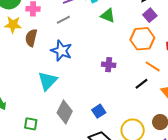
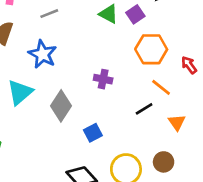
purple square: (150, 15) -> (135, 14), moved
blue square: (99, 111) -> (93, 133), moved
gray diamond: (65, 112) -> (61, 106), moved

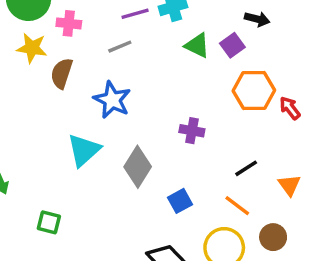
red arrow: (189, 65) -> (290, 108), moved
orange line: (161, 87) -> (237, 206), moved

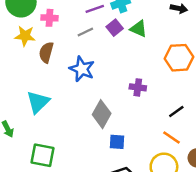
purple square: (232, 45) -> (115, 28), moved
cyan triangle: (84, 150) -> (38, 102), moved
blue square: (180, 201) -> (117, 142), moved, turned 35
green square: (49, 222) -> (43, 155), size x1.5

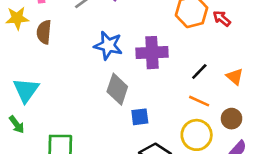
blue star: (82, 69) -> (108, 45), moved
purple cross: (138, 87) -> (152, 53), size x1.6
cyan triangle: (38, 102) -> (26, 90), moved

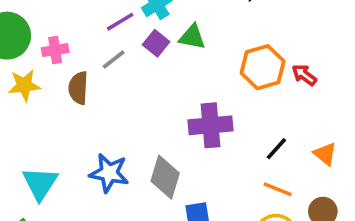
brown semicircle: (44, 32) -> (78, 88), moved
blue star: (108, 45) -> (109, 173), moved

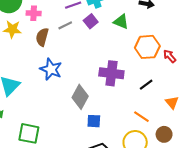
green triangle: (192, 37) -> (121, 22), moved
black line: (276, 149) -> (146, 85), moved
blue star: (109, 173) -> (51, 69), moved

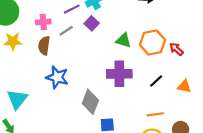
pink cross: (34, 13) -> (43, 22), moved
green triangle: (121, 22) -> (123, 40), moved
orange triangle: (172, 102) -> (184, 86), moved, turned -32
orange line: (141, 117) -> (155, 114), turned -35

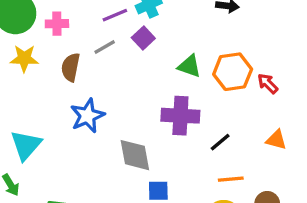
pink cross: (43, 22) -> (57, 24), moved
blue star: (57, 77) -> (87, 116), turned 30
black line: (156, 81) -> (220, 142), moved
gray diamond: (90, 102) -> (135, 155), turned -35

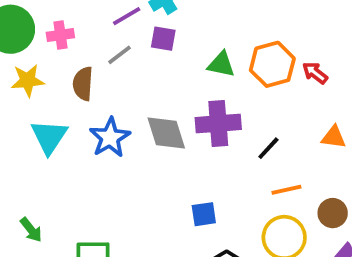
purple square: (143, 38) -> (163, 39), turned -30
cyan triangle: (26, 145) -> (49, 137), moved
gray diamond: (135, 155) -> (166, 133), moved

